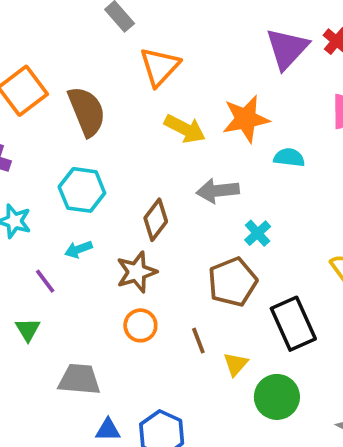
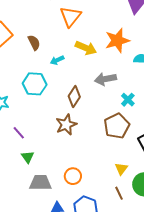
brown semicircle: (87, 111) -> (34, 43), size x0.6
cyan arrow: (78, 249) -> (57, 60), moved
orange circle: (140, 325) -> (73, 176), moved
green triangle: (28, 330) -> (28, 157), moved
brown line: (198, 341) -> (119, 193), moved

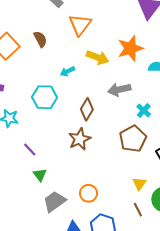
brown semicircle: (34, 43) -> (40, 39), moved
gray trapezoid: (40, 183) -> (54, 201), turned -35

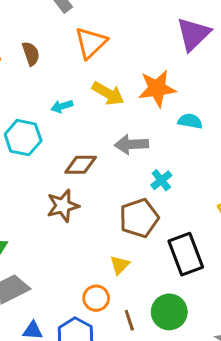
brown diamond: (87, 109) -> (81, 165), turned 50
yellow triangle: (139, 184) -> (120, 265), moved
orange circle: (88, 193) -> (96, 298), moved

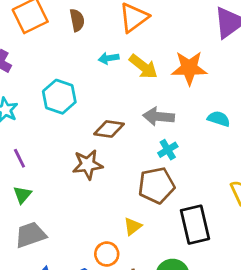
cyan arrow: (62, 106) -> (109, 58), moved
cyan semicircle: (190, 121) -> (219, 119), moved
cyan cross: (161, 180) -> (168, 150), moved

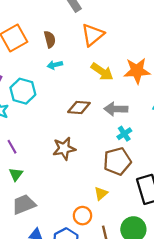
cyan arrow: (109, 58) -> (55, 65), moved
cyan hexagon: (59, 97) -> (23, 91), moved
brown diamond: (109, 129) -> (79, 108), moved

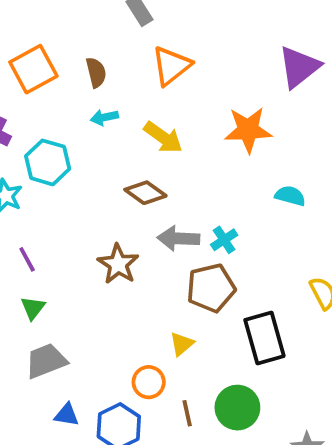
yellow arrow: (102, 72) -> (163, 137), moved
brown diamond: (79, 108) -> (145, 193), turned 30
gray arrow: (116, 109) -> (178, 238), moved
brown star: (64, 148) -> (118, 264), turned -30

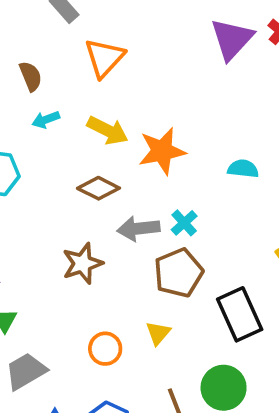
orange star: (248, 130) -> (162, 151), moved
brown star: (118, 264) -> (82, 263), turned 30
orange circle: (149, 382) -> (105, 349), moved

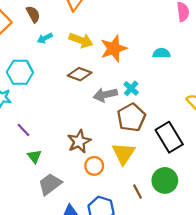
brown star: (82, 263) -> (79, 141), moved
yellow triangle: (158, 333) -> (124, 153), size x1.6

